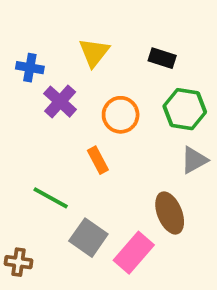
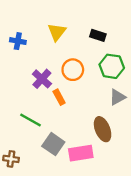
purple cross: (60, 102) -> (42, 79), moved
pink rectangle: (134, 253) -> (81, 153), turned 40

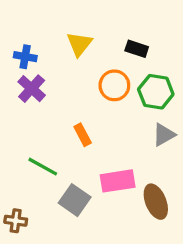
orange circle: (73, 70) -> (114, 85), moved
purple cross: (42, 79) -> (32, 89), moved
brown ellipse: (103, 129) -> (156, 202), moved
pink rectangle: (81, 153) -> (118, 181), moved

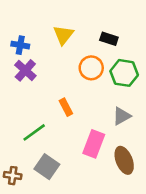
gray triangle: (164, 135) -> (122, 116), moved
green line: (43, 167) -> (34, 132), turned -65
pink rectangle: (118, 181) -> (94, 144), turned -60
gray square: (75, 200) -> (47, 167), moved

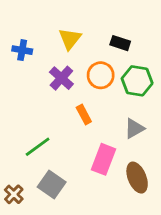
purple cross: (25, 70) -> (61, 78), moved
orange rectangle: (66, 107) -> (84, 115), moved
brown cross: (13, 176) -> (14, 194), turned 36

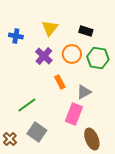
gray triangle: (134, 129) -> (84, 92), moved
brown ellipse: (137, 178) -> (92, 139), moved

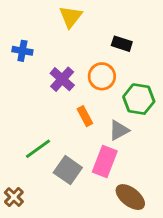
yellow triangle: (50, 28) -> (71, 17), moved
green hexagon: (98, 58) -> (139, 99), moved
gray square: (37, 132) -> (68, 170), moved
brown ellipse: (92, 139) -> (130, 197), turned -30

